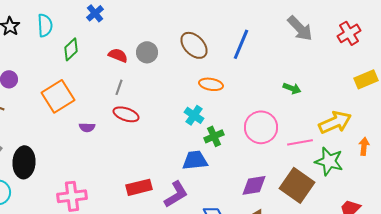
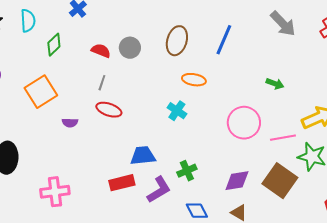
brown ellipse: (194, 45) -> (177, 41), turned 60
green cross: (214, 136) -> (187, 171), moved
blue trapezoid: (195, 160) -> (143, 156), moved

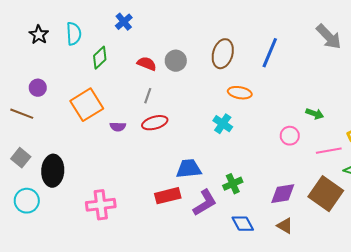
green arrow: (275, 84) -> (315, 114), moved
red ellipse: (109, 110) -> (155, 123), turned -35
purple semicircle: (70, 123) -> (118, 127), moved
pink circle: (244, 123) -> (290, 136), size x0.6

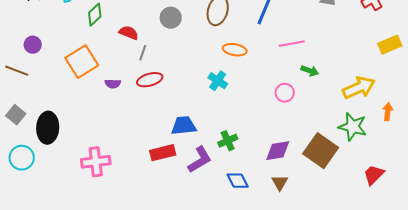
red semicircle: (147, 64) -> (129, 33), moved
pink line: (329, 151) -> (292, 44), moved
brown triangle: (285, 226) -> (280, 183), turned 30

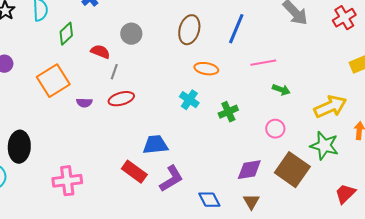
gray circle: (171, 18) -> (131, 34), moved
pink circle: (285, 93) -> (275, 129), moved
green cross: (228, 141) -> (228, 112), moved
red rectangle: (163, 153) -> (134, 172), turned 50

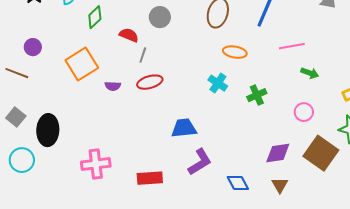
red rectangle: (134, 172) -> (150, 178), moved, turned -40

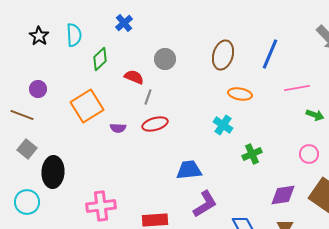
green cross: (257, 95) -> (252, 154), moved
gray square: (16, 117) -> (27, 149), moved

